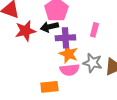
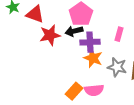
pink semicircle: (69, 70) -> (94, 90), moved
orange rectangle: (49, 87) -> (74, 91), turned -42

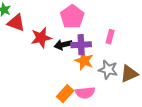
red triangle: (35, 14) -> (16, 23), moved
black arrow: (74, 31) -> (63, 45), moved

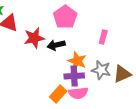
purple cross: (81, 45) -> (74, 76), moved

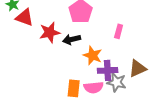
gray star: (101, 70) -> (117, 82), moved
purple cross: (74, 76) -> (108, 70), moved
orange rectangle: (58, 94) -> (74, 88), turned -36

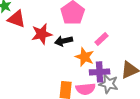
pink rectangle: (119, 31) -> (102, 39), moved, turned 32

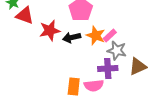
orange star: (85, 57) -> (96, 36), moved
gray star: (109, 84) -> (117, 50), moved

